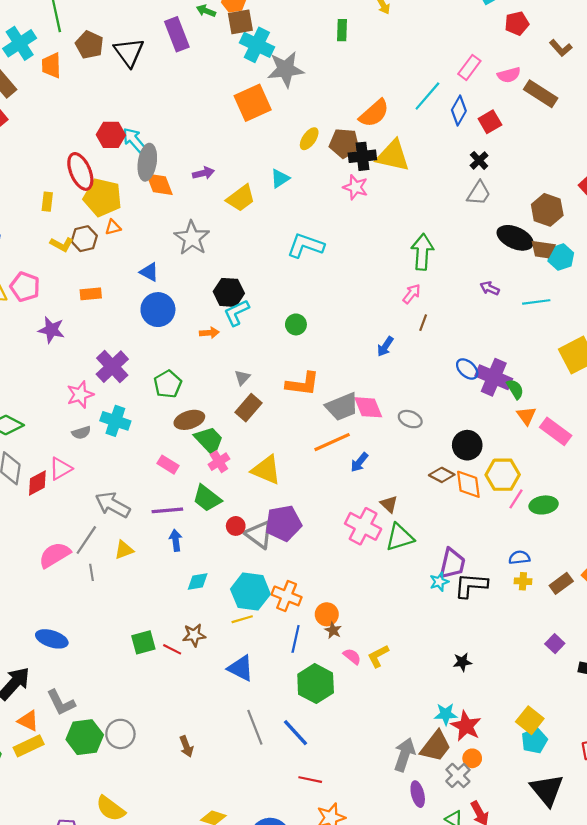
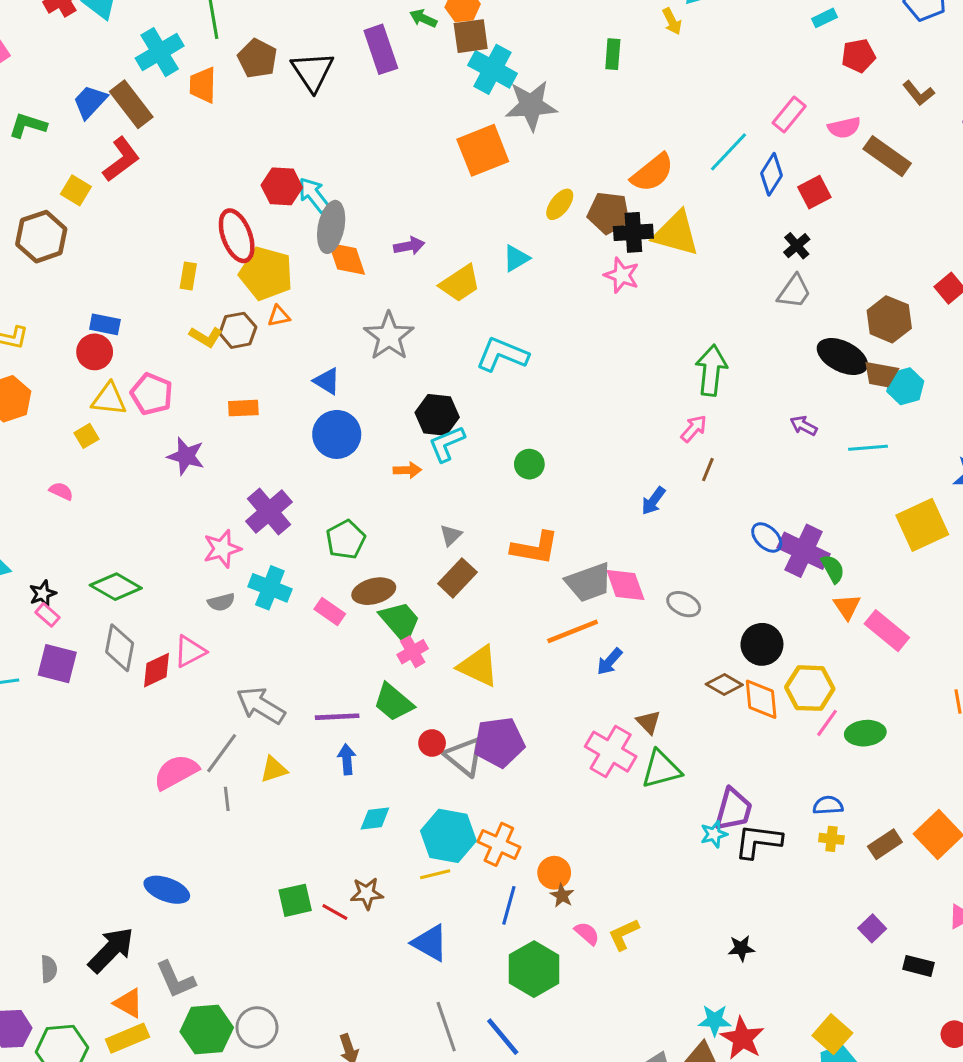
cyan L-shape: (306, 246) -> (502, 355), moved
pink rectangle: (168, 465) -> (330, 611), moved

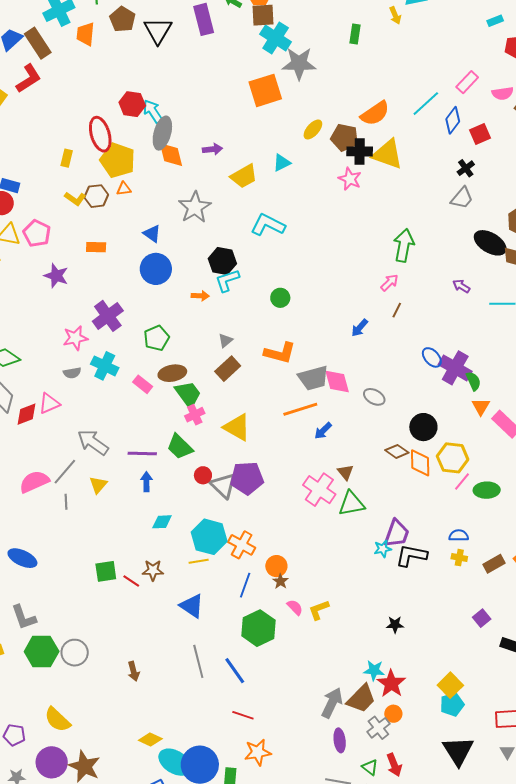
yellow triangle: (274, 769) -> (98, 485), turned -36

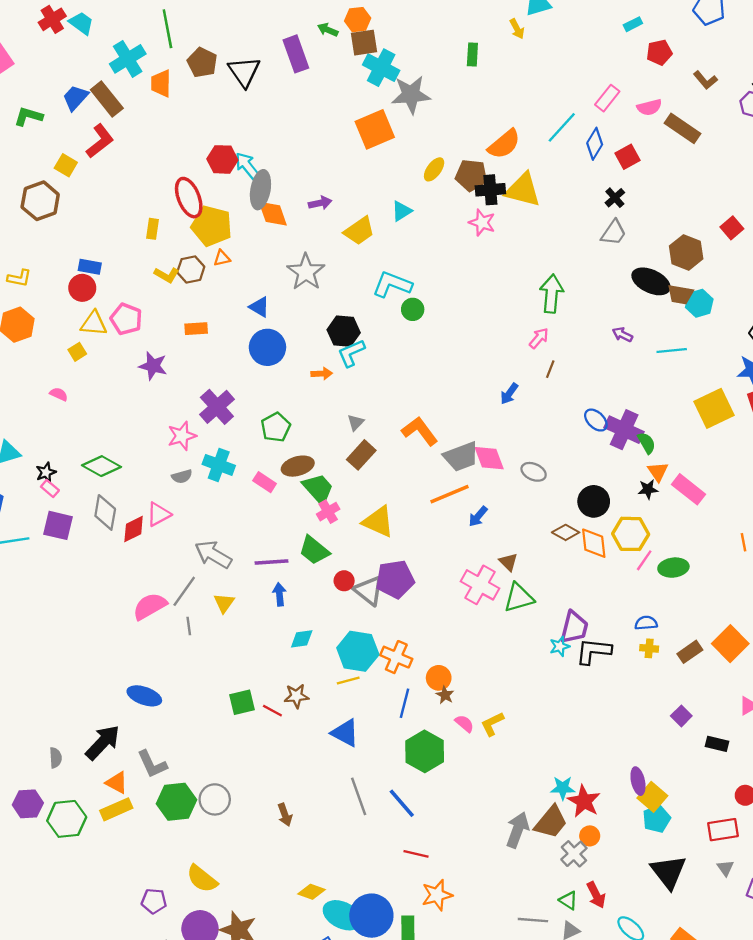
green circle: (280, 298) -> (413, 309), moved
orange L-shape: (280, 353) -> (420, 431), turned -136
black star: (395, 625) -> (648, 489), moved
purple ellipse: (340, 740) -> (638, 781), moved

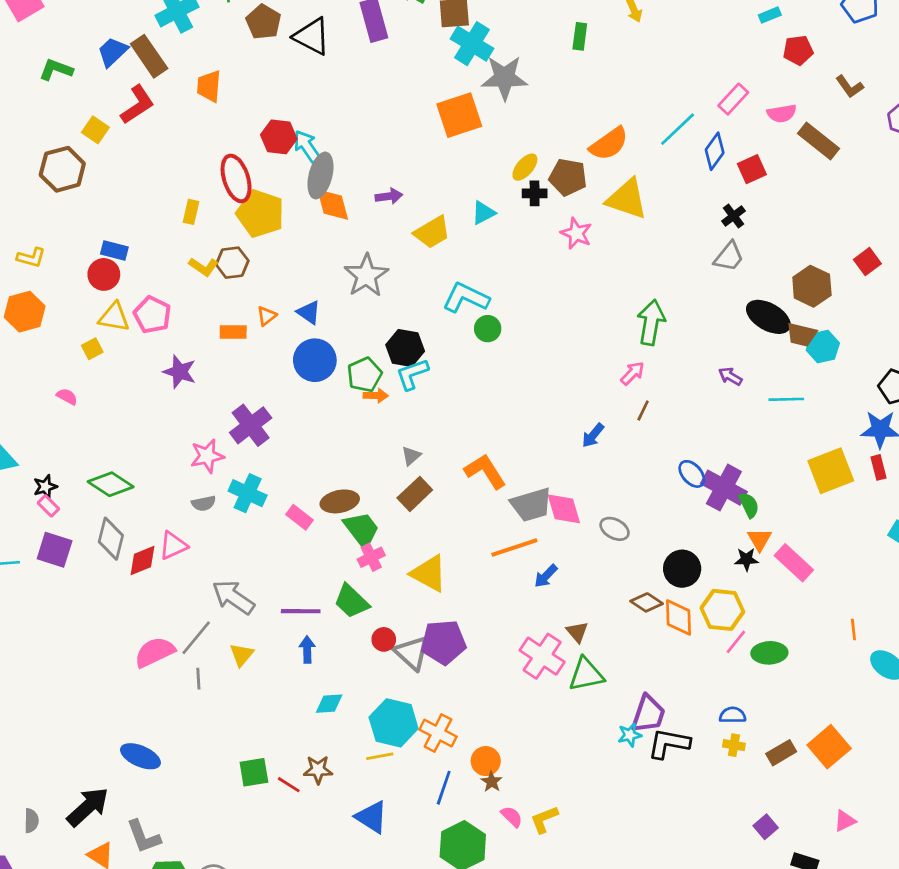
black triangle: (244, 72) -> (312, 36), turned -32
orange trapezoid: (161, 83) -> (209, 86), moved
black cross: (490, 190) -> (535, 193), moved, size x0.7
orange triangle: (222, 258) -> (267, 316), moved, turned -30
green pentagon: (276, 427) -> (364, 375), moved

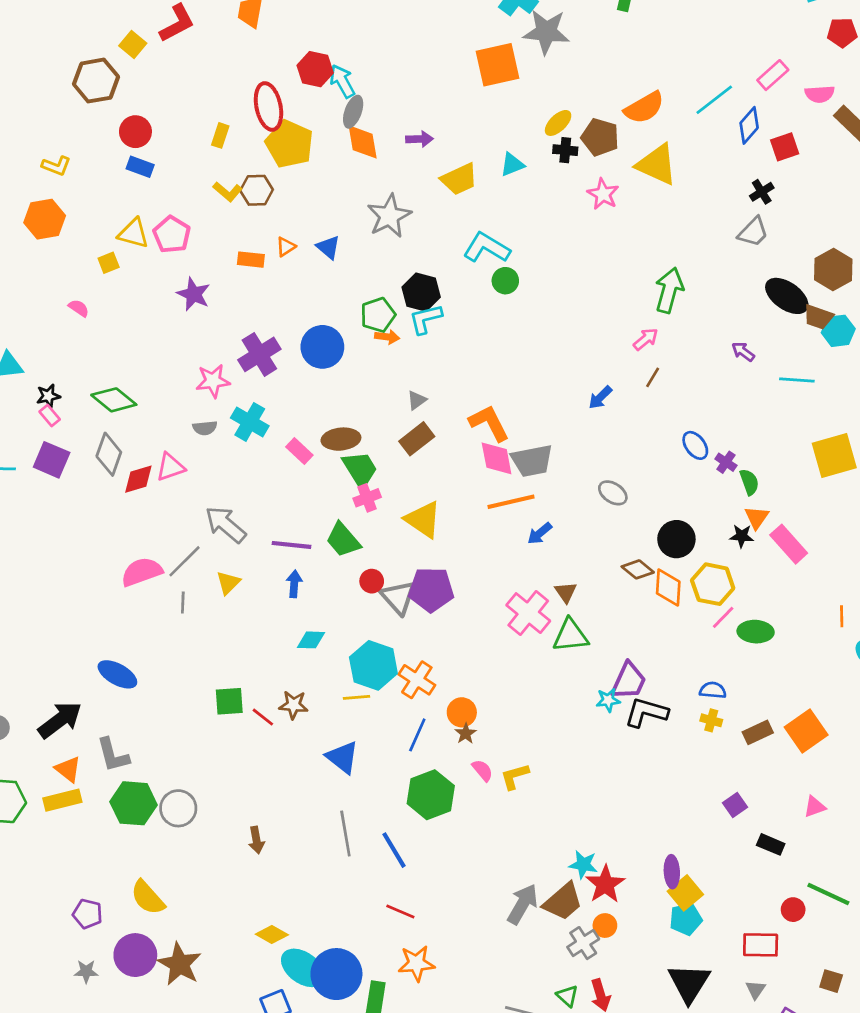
gray ellipse: (320, 175) -> (353, 112), size x0.7
red circle: (104, 274) -> (135, 132), moved
blue circle: (315, 360) -> (322, 347), moved
purple cross: (724, 488) -> (726, 462), size x0.5
pink diamond: (564, 509) -> (497, 458), moved

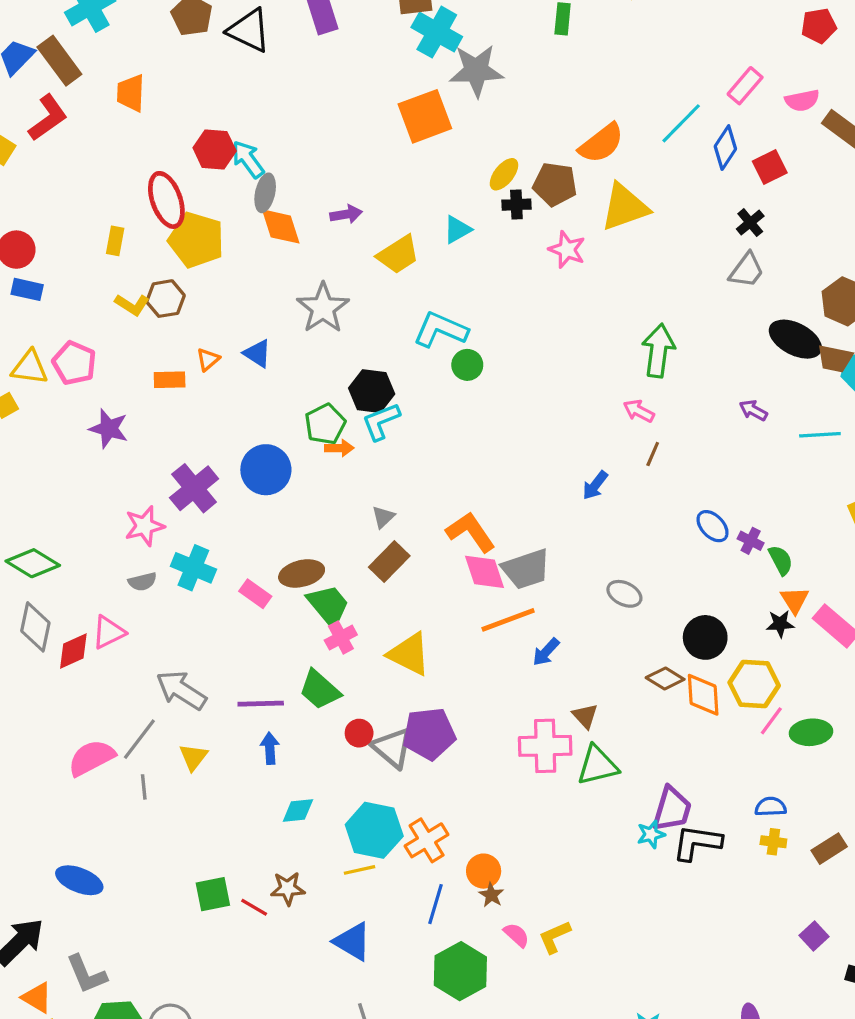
yellow triangle: (657, 165) -> (625, 207), turned -36
pink arrow: (646, 339) -> (639, 411), turned -105
pink cross: (528, 613) -> (545, 746), turned -33
orange cross: (417, 680) -> (427, 840), turned 33

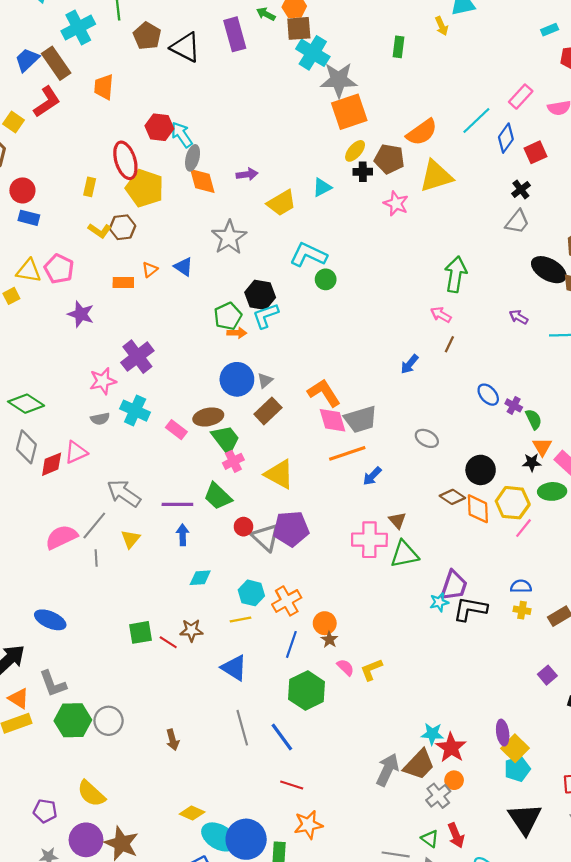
orange square: (425, 116) -> (349, 112), moved
blue circle: (266, 470) -> (237, 379), moved
green ellipse: (811, 732) -> (552, 491), moved
cyan hexagon: (374, 830) -> (251, 593), size x0.7

